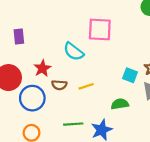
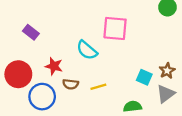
purple rectangle: (19, 37) -> (31, 32), turned -48
red star: (42, 68) -> (54, 66), turned -30

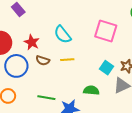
pink square: (115, 28) -> (106, 31), moved
yellow line: (98, 87) -> (67, 60), moved

